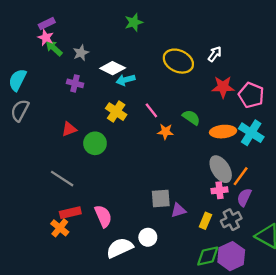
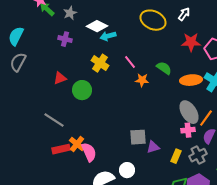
orange cross: (60, 228) -> (77, 144), moved

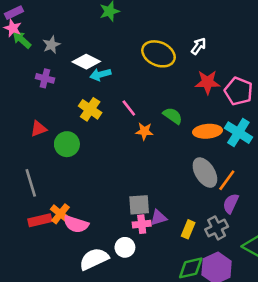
gray line: (54, 120) -> (31, 183), turned 40
pink cross: (188, 130) -> (142, 224), moved
pink semicircle: (89, 152) -> (76, 224), turned 132

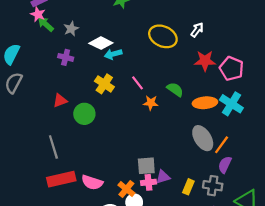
orange cross: (60, 214) -> (126, 189), moved
red rectangle: (40, 220) -> (61, 179), size x1.4
gray cross: (217, 228) -> (213, 186), turned 36

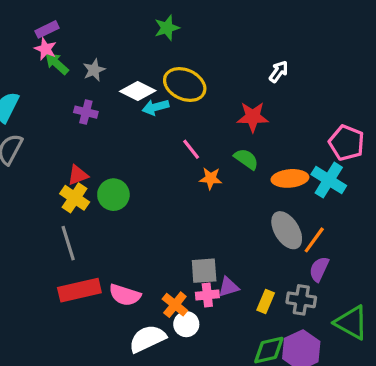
yellow ellipse: (163, 36) -> (185, 85), moved
red star: (205, 61) -> (253, 117), moved
pink pentagon: (231, 68) -> (347, 143), moved
yellow cross: (104, 84) -> (75, 198), moved

